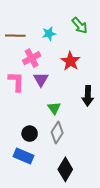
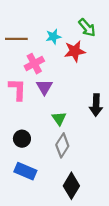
red star: (70, 61) -> (75, 51), moved, turned 30
black circle: (30, 134) -> (22, 139), moved

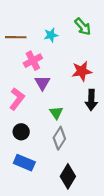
red star: (75, 51) -> (82, 71), moved
pink L-shape: (17, 89) -> (17, 99), moved, turned 35

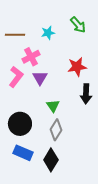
pink L-shape: (17, 99) -> (16, 77), moved
black circle: (21, 132) -> (20, 124), size x1.5
black diamond: (68, 176) -> (51, 160), moved

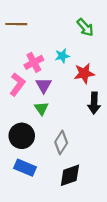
cyan star: (48, 33) -> (62, 56), moved
brown line: (15, 35) -> (16, 24), moved
green triangle: (53, 106) -> (41, 108), moved
black diamond: (51, 160) -> (70, 175), moved, turned 40

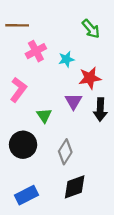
pink cross: (34, 62) -> (36, 51), moved
purple triangle: (44, 85) -> (73, 101), moved
blue rectangle: (25, 168) -> (27, 195), moved, turned -50

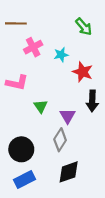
red star: (90, 78) -> (83, 72), turned 30
pink L-shape: (18, 90) -> (17, 83), turned 65
purple triangle: (73, 101) -> (68, 116), moved
black circle: (23, 145) -> (21, 149), moved

